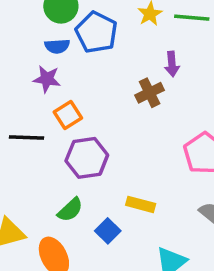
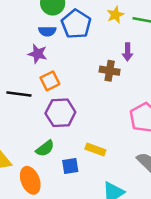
brown cross: (150, 93) -> (110, 71), turned 30
blue square: (108, 231) -> (70, 166), turned 30

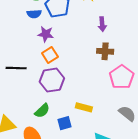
purple star: (38, 54) -> (46, 34), moved
brown cross: (110, 71) -> (105, 51), moved
orange square: (50, 81) -> (50, 55), moved

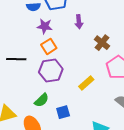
purple arrow: (102, 24) -> (79, 22), moved
brown cross: (105, 51) -> (102, 43), turned 35
yellow rectangle: (84, 107) -> (86, 83), moved, turned -56

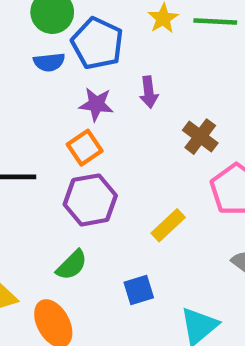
purple star: (45, 26) -> (96, 104), moved
blue square: (63, 112) -> (139, 290), moved

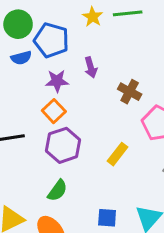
blue square: (139, 290) -> (107, 218), moved, turned 30

